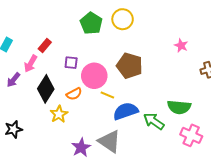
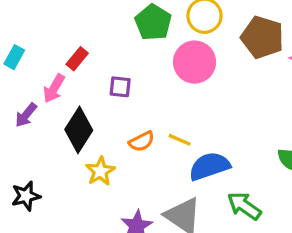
brown pentagon: (130, 66) -> (262, 37), moved
pink circle: (94, 76) -> (195, 62), moved
orange semicircle: (74, 94) -> (142, 141), moved
green arrow: (154, 121) -> (244, 206), moved

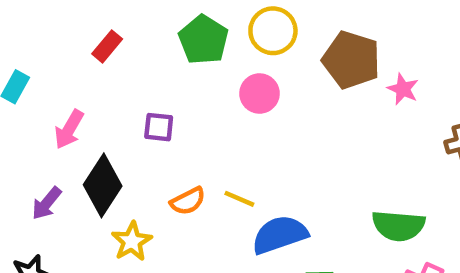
red rectangle: (77, 59) -> (107, 46), moved
pink circle: (195, 62) -> (259, 94), size x0.7
purple arrow: (26, 115) -> (47, 203), moved

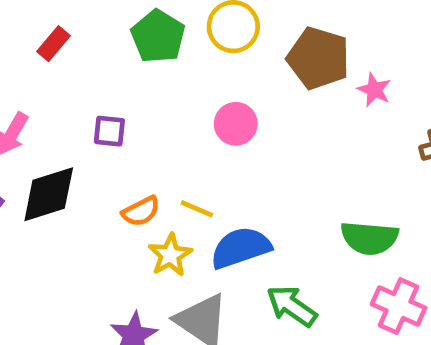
pink circle: (259, 94) -> (236, 124), moved
black diamond: (103, 185) -> (49, 194), turned 40
yellow star: (132, 241) -> (170, 255), moved

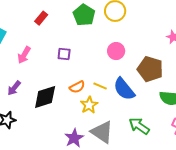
brown pentagon: (318, 58) -> (150, 69), moved
black diamond: (49, 194) -> (45, 97), moved
blue semicircle: (241, 248) -> (124, 89), moved, turned -110

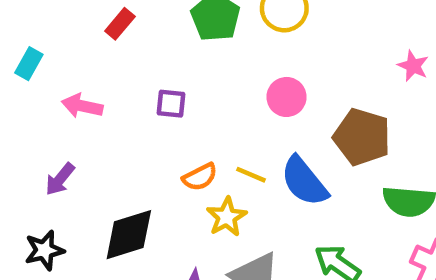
pink arrow: (24, 55) -> (82, 106), turned 72
black diamond: (45, 97) -> (129, 235), moved

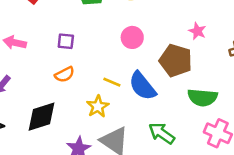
pink star: (413, 66) -> (197, 31), moved
orange semicircle: (200, 177) -> (65, 74), moved

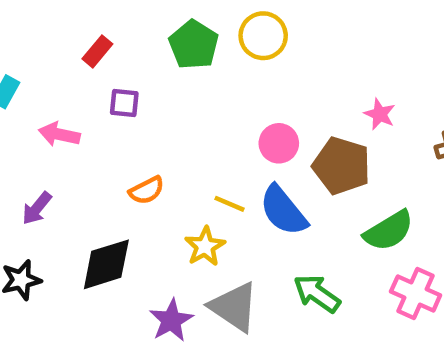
pink circle: (132, 37) -> (279, 143), moved
purple square: (66, 41) -> (124, 103), moved
green semicircle: (202, 97) -> (389, 231), turned -36

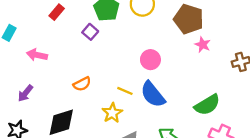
purple square: (124, 103) -> (90, 32), moved, turned 35
brown pentagon: (342, 166) -> (189, 19), moved

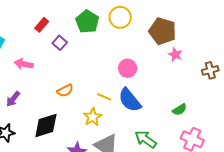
purple square: (90, 32) -> (60, 43), moved
green semicircle: (207, 105) -> (179, 110), size x0.6

